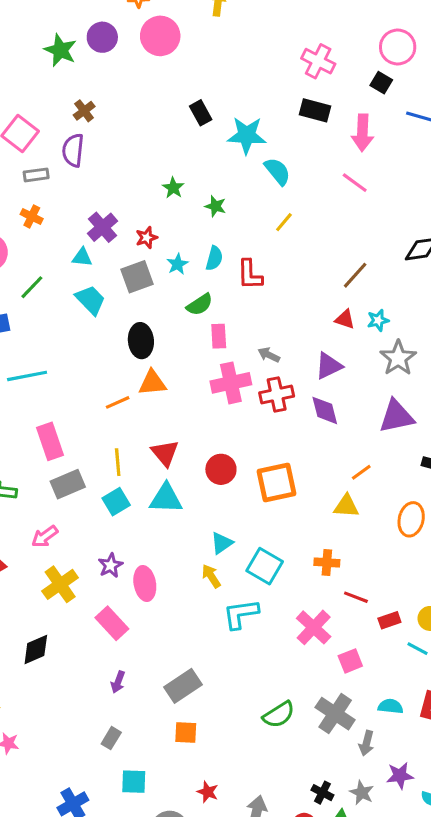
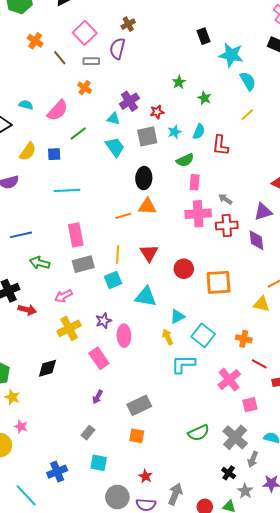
cyan triangle: (166, 498) -> (146, 297), moved
black cross: (322, 793) -> (229, 473), moved

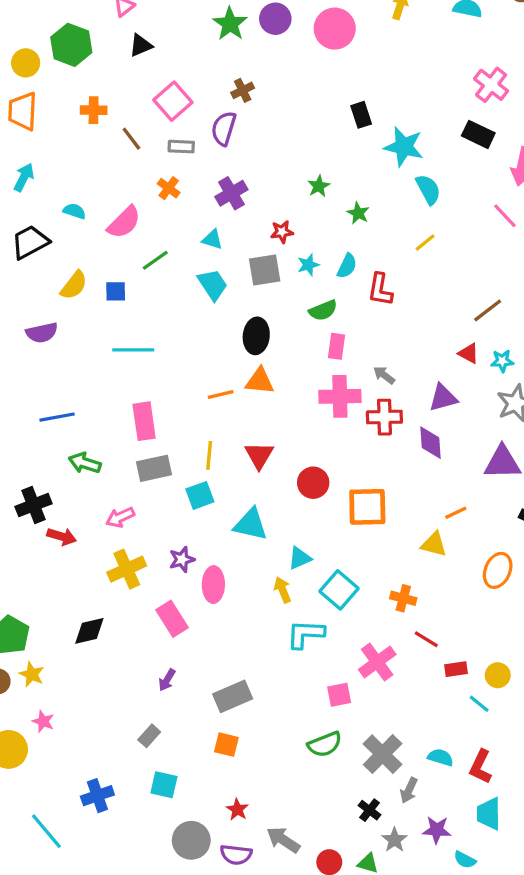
orange cross: (35, 41) -> (94, 110), turned -35
purple cross: (129, 101) -> (231, 193), moved
pink square: (250, 405) -> (339, 695), moved
gray arrow: (175, 494) -> (283, 840), turned -80

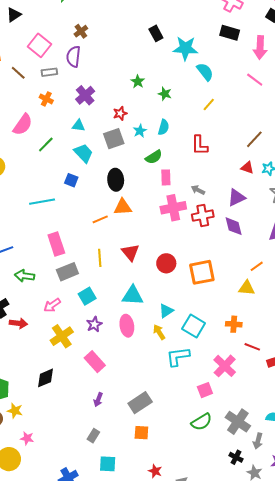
red L-shape: (380, 290) -> (200, 145), moved
blue square: (116, 291) -> (71, 180), moved, turned 32
cyan square: (200, 495) -> (87, 296), moved
pink ellipse: (213, 585) -> (127, 326), moved

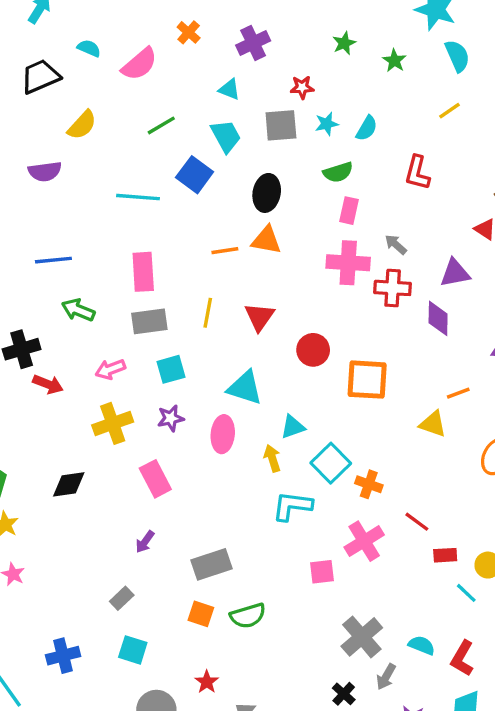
green star: (165, 94) -> (394, 61), moved
green line: (46, 144) -> (161, 125), moved
blue square: (71, 180) -> (195, 175), size x1.5
orange cross: (234, 324) -> (369, 484), moved
green semicircle: (202, 422) -> (248, 616), moved

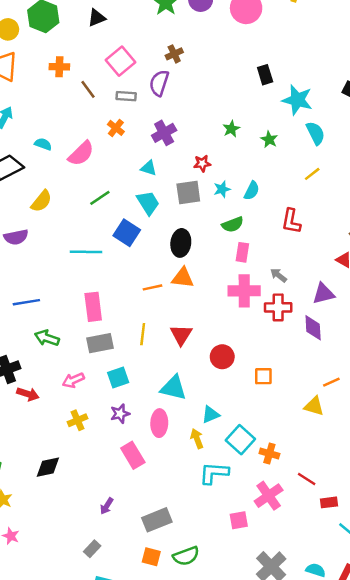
orange square: (367, 380) -> (263, 376), size x0.6
yellow cross: (113, 423) -> (77, 420), size x0.7
pink rectangle: (155, 479) -> (133, 455), moved

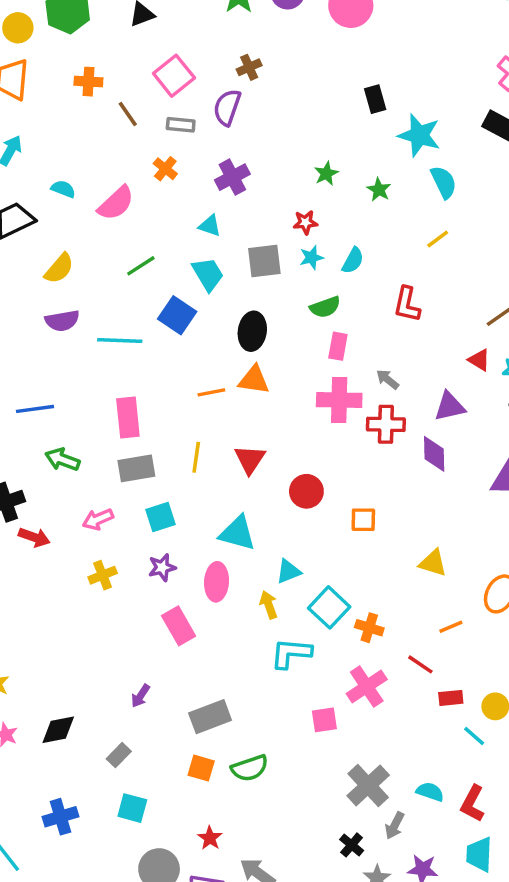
red star: (202, 163) -> (305, 222), moved
purple semicircle: (16, 237) -> (62, 321), moved
orange line: (331, 382) -> (451, 627), moved
black diamond: (48, 467) -> (58, 730), moved

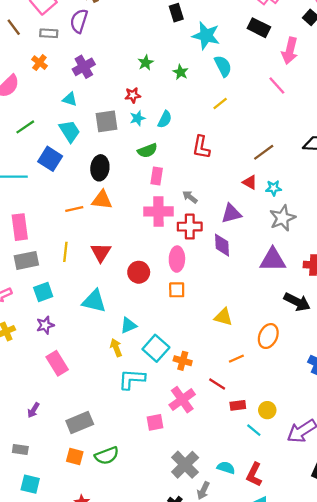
pink ellipse: (217, 582) -> (177, 259), moved
gray rectangle: (119, 755) -> (20, 450), turned 56

